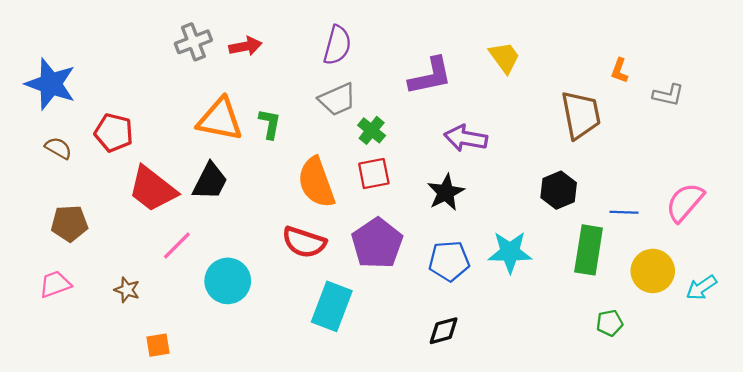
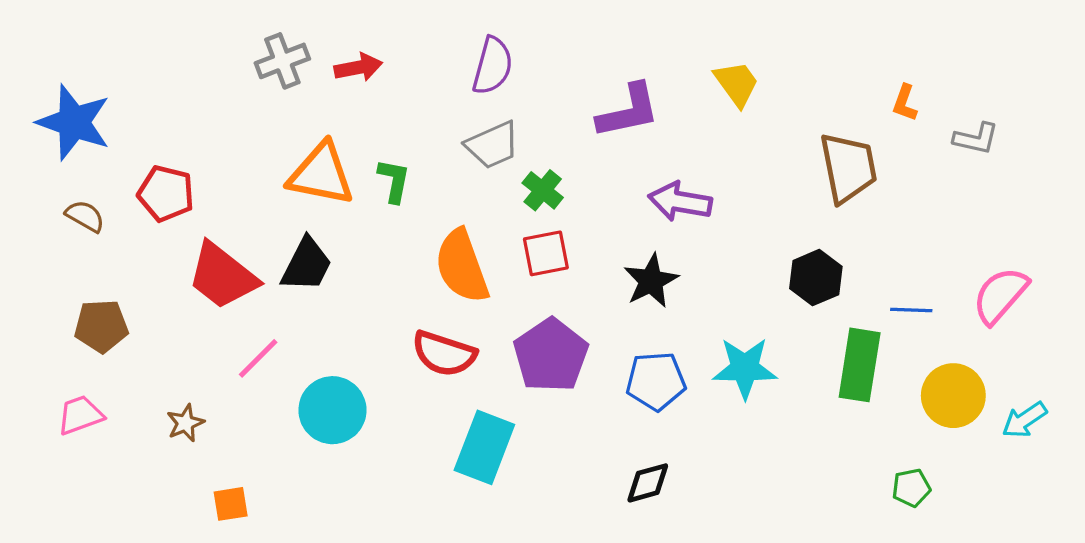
brown star: (127, 290) -> (185, 423), turned 30
green pentagon: (610, 323) -> (911, 488), moved

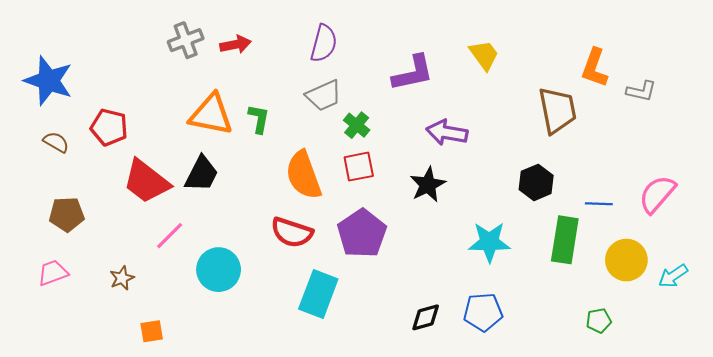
orange L-shape: (905, 103) -> (595, 68), size x1.6
blue pentagon: (656, 381) -> (483, 312), moved

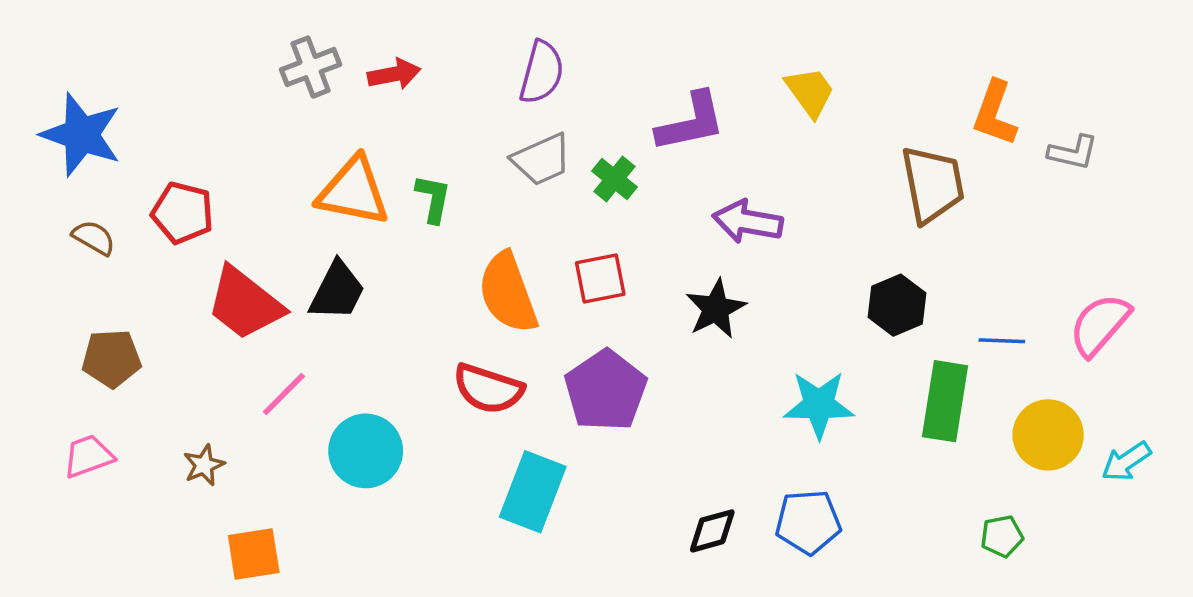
green cross: (357, 125) -> (614, 179), moved
orange square: (152, 331) -> (254, 554), size x1.4

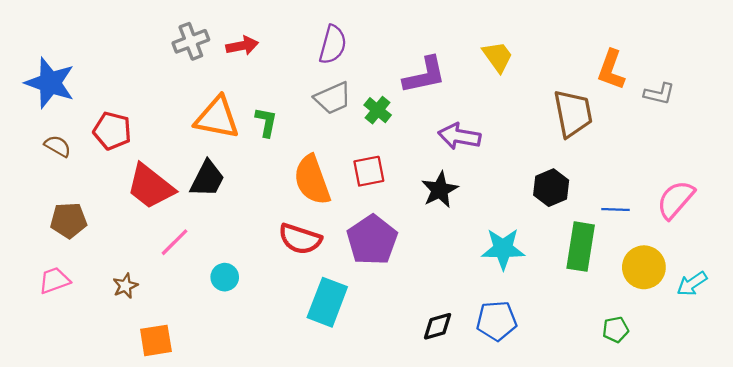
cyan circle: (366, 451) -> (225, 277), size x0.6

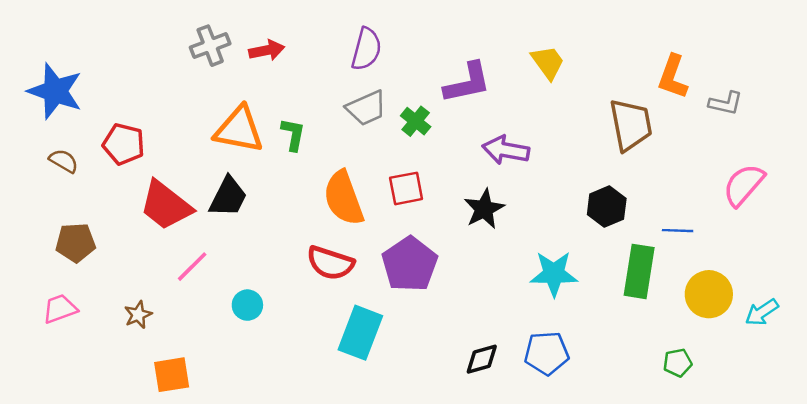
pink semicircle: (676, 200) -> (744, 185), moved

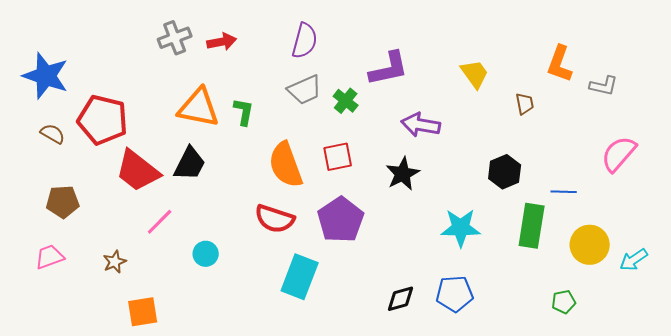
yellow trapezoid: (548, 62) -> (475, 74), moved
brown trapezoid: (631, 125) -> (525, 104), size x0.5
red pentagon: (124, 144) -> (103, 120), size x1.4

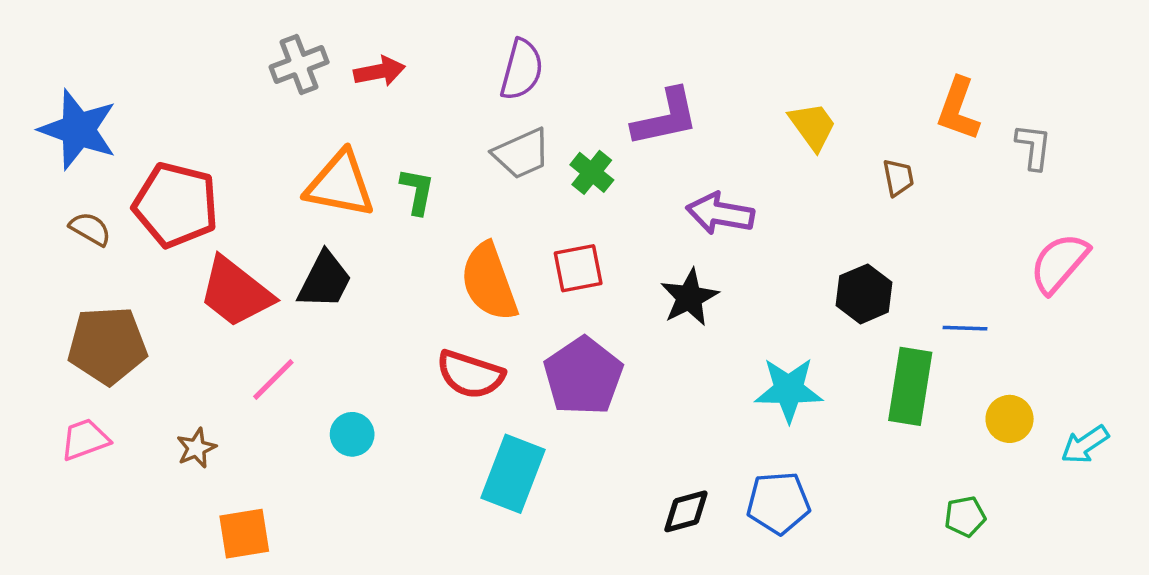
gray L-shape: (604, 86) -> (1034, 147), turned -96
brown pentagon: (63, 202) -> (107, 345), size x1.4
yellow circle: (590, 245) -> (1010, 419), size x0.7

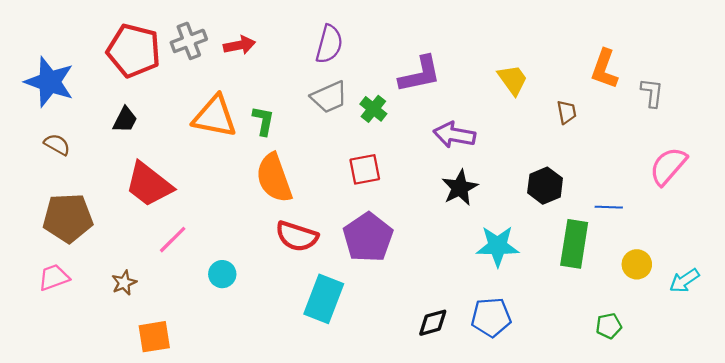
red pentagon: (176, 205) -> (134, 51), moved
black trapezoid: (325, 280) -> (125, 120), moved, size x0.7
orange semicircle: (489, 282) -> (274, 178), moved
black star: (689, 297) -> (460, 188), moved

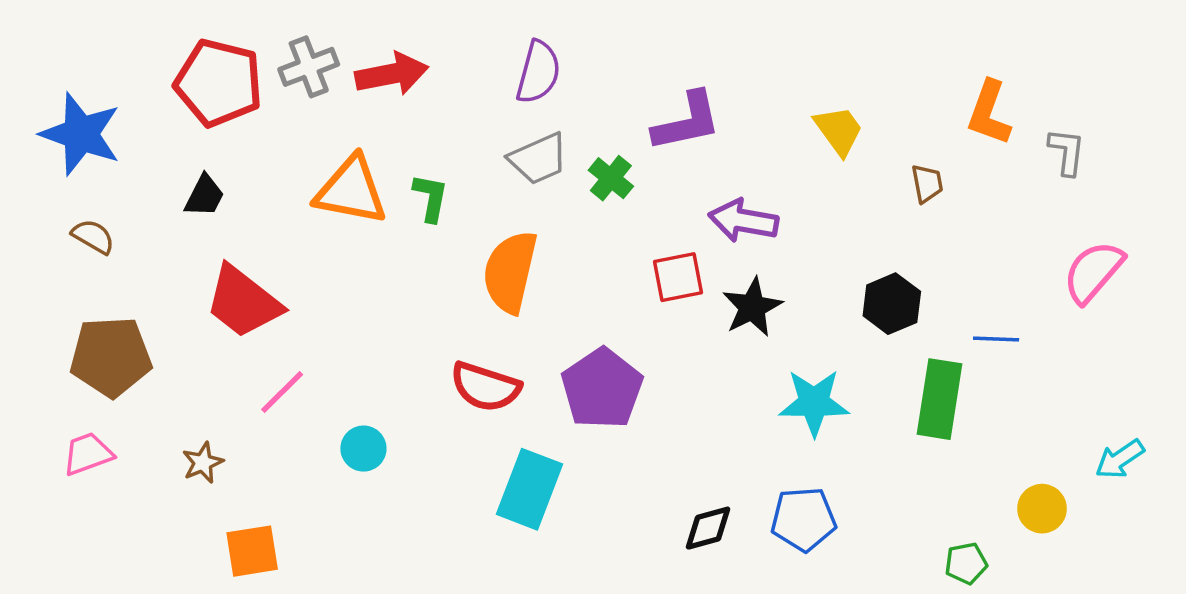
red arrow: (240, 45) -> (392, 74), size x1.4
red square: (365, 169) -> (678, 277), moved
orange semicircle: (274, 178) -> (510, 272), moved, turned 33
yellow circle: (637, 264) -> (1042, 509), moved
green pentagon: (609, 326) -> (966, 563), moved

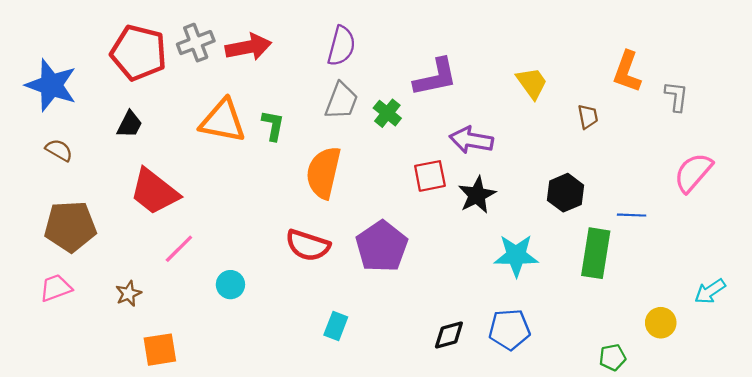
gray trapezoid: (538, 159) -> (341, 101), turned -45
cyan rectangle: (530, 489) -> (336, 326), moved, size x0.6

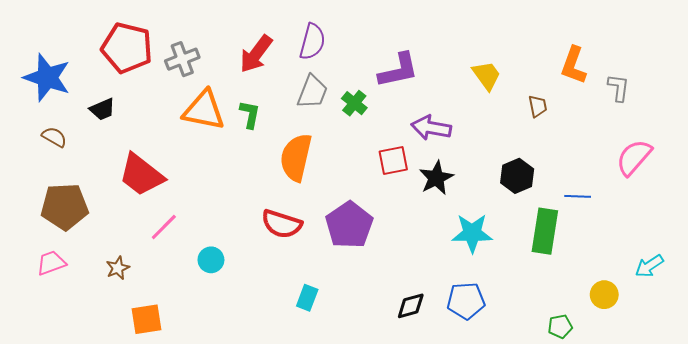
gray cross: (196, 43) -> (182, 59), moved
red arrow: (248, 47) -> (256, 54), moved, turned 138
black trapezoid: (130, 124) -> (102, 109), moved, turned 40

